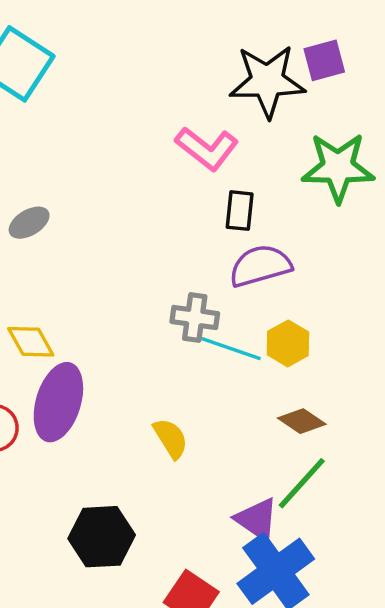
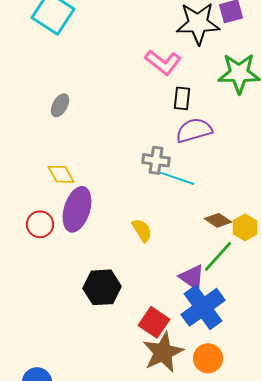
gray ellipse: (29, 223) -> (60, 105), turned -30
yellow hexagon: (288, 343) -> (245, 227), moved

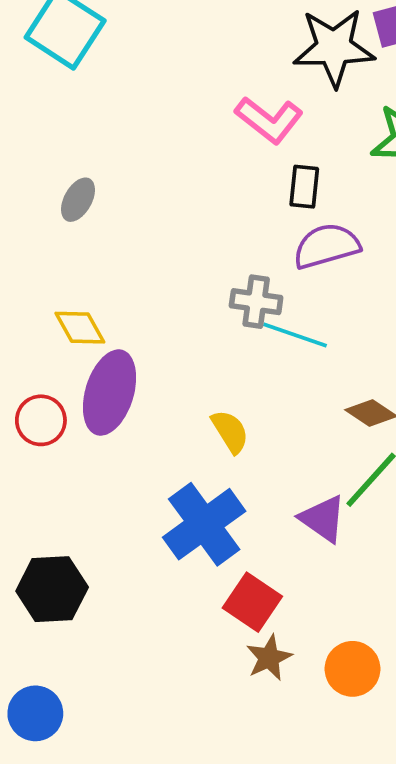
black hexagon: (102, 287) -> (52, 589), moved
blue cross: (203, 307) -> (204, 524), moved
brown star: (163, 352) -> (269, 658), size x0.6

